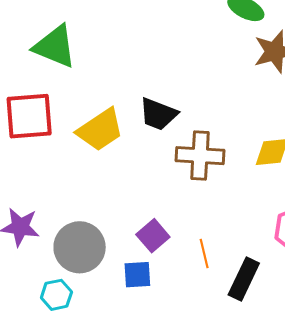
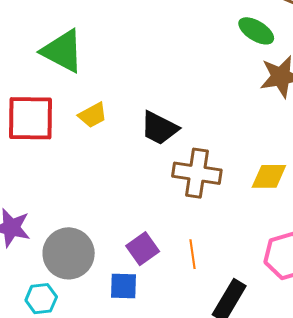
yellow trapezoid: (100, 130) -> (93, 115), moved, size x0.6
orange line: (204, 253) -> (193, 254), moved

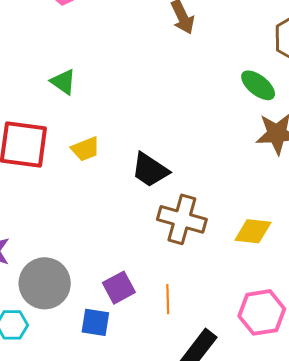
green triangle: (63, 51) -> (63, 82), size x0.6

